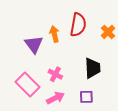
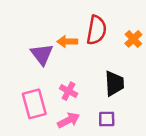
orange arrow: (54, 34) -> (67, 42), turned -77
pink rectangle: (28, 85) -> (34, 104), turned 30

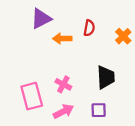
red semicircle: (97, 30) -> (89, 28), size x0.6
purple triangle: (42, 54) -> (41, 19), moved, turned 40

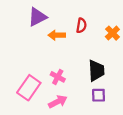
pink rectangle: (32, 96) -> (29, 88), turned 50
purple square: (99, 110) -> (98, 95), moved

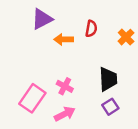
purple square: (98, 95) -> (110, 107), turned -32

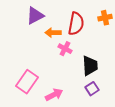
red semicircle: (91, 29) -> (76, 24), size x1.6
orange cross: (126, 37) -> (105, 18), moved, turned 32
pink cross: (65, 86) -> (65, 49), moved

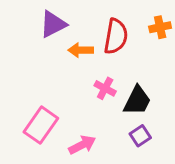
pink cross: (65, 49) -> (105, 88), moved
black trapezoid: (90, 66) -> (137, 101), turned 30

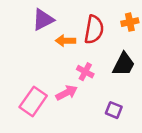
black trapezoid: (137, 101) -> (124, 64), moved
purple square: (140, 136) -> (114, 110), turned -35
pink arrow: (82, 145) -> (67, 93), moved

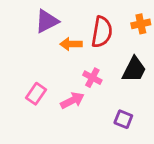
pink rectangle: (33, 101) -> (36, 94), moved, size x0.7

